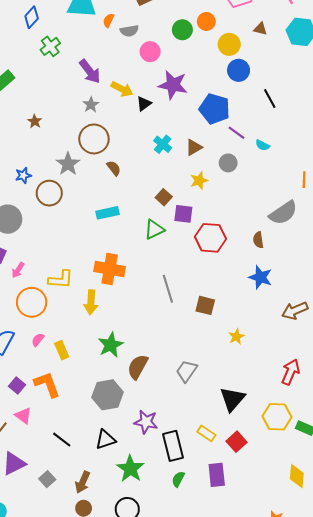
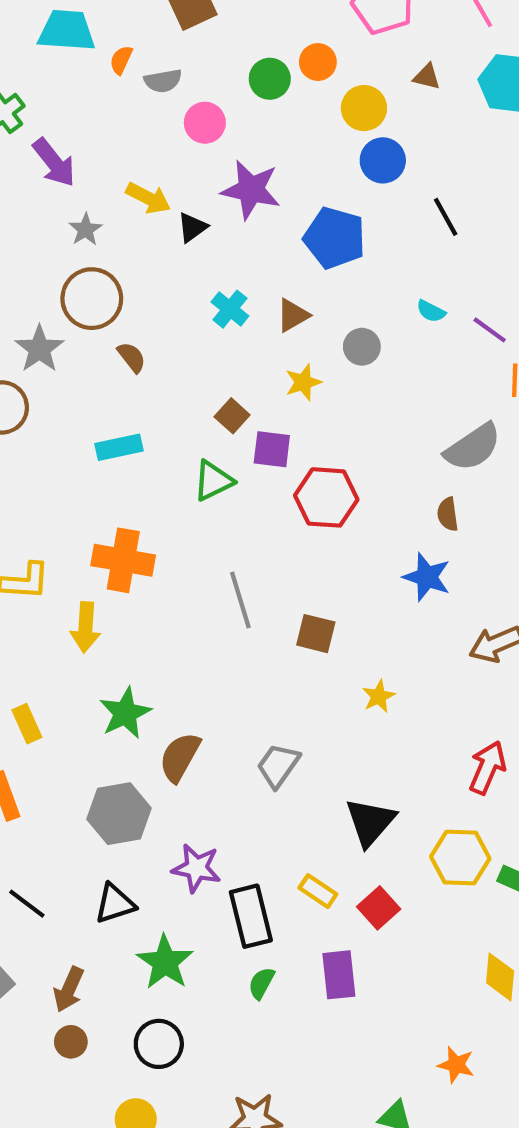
purple arrow: (90, 71) -> (54, 162), moved
purple line: (236, 133) -> (490, 330), moved
brown semicircle: (258, 240) -> (448, 514), moved

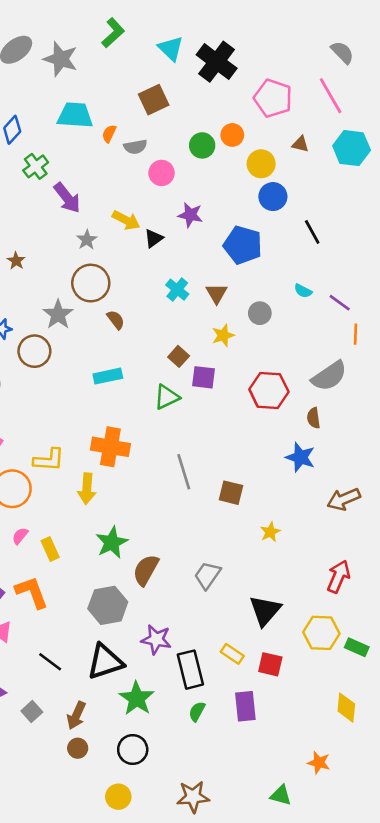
purple star: (251, 190) -> (190, 215), size x0.7
brown triangle: (293, 315) -> (217, 294), turned -30
red hexagon: (326, 497) -> (269, 390), moved
black triangle: (115, 904) -> (105, 662), size x1.4
red square: (379, 908) -> (270, 664), turned -35

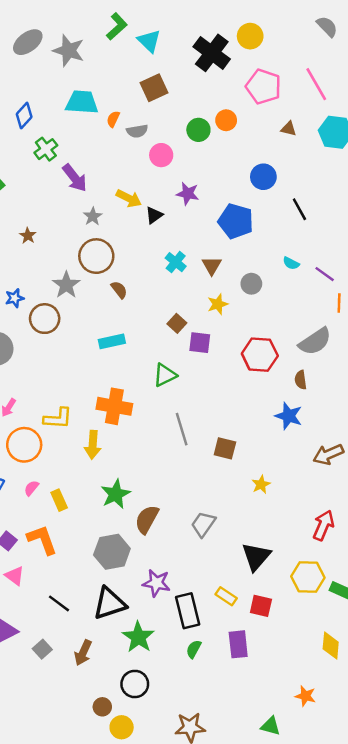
cyan triangle: (171, 48) -> (149, 41), moved
gray semicircle: (342, 52) -> (327, 26), moved
yellow circle: (261, 164) -> (250, 36), moved
green triangle: (167, 397) -> (165, 375), moved
brown circle: (78, 748) -> (102, 707), moved

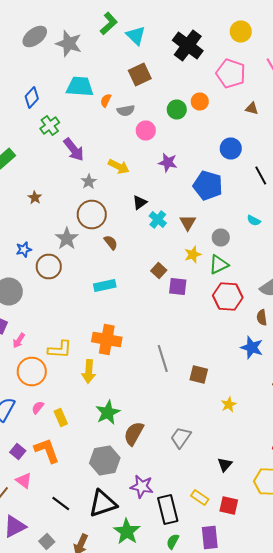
yellow circle: (250, 36) -> (241, 32), moved
black triangle: (154, 215) -> (140, 202), moved
green triangle: (165, 375) -> (219, 264), moved
black triangle: (256, 557) -> (225, 464), size x0.6

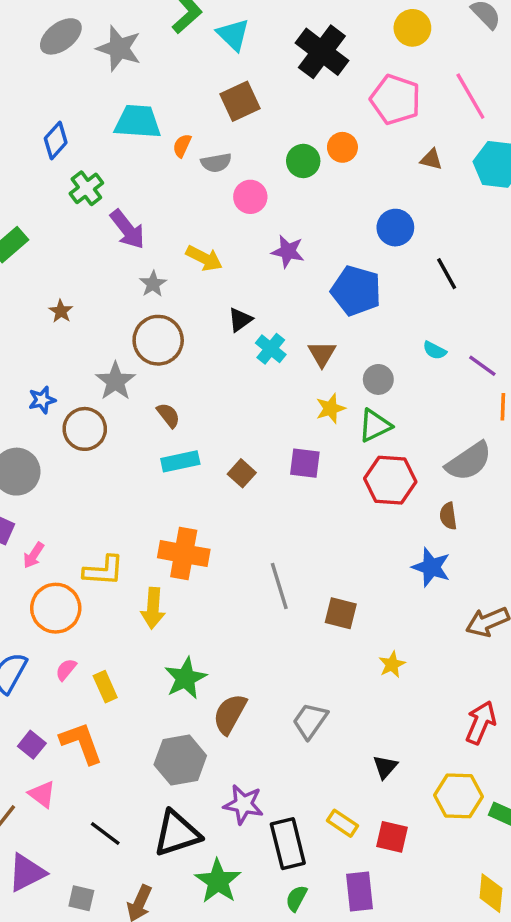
brown semicircle: (111, 242) -> (168, 415), moved
brown square: (159, 270) -> (242, 473), moved
gray square: (47, 542) -> (81, 898), turned -35

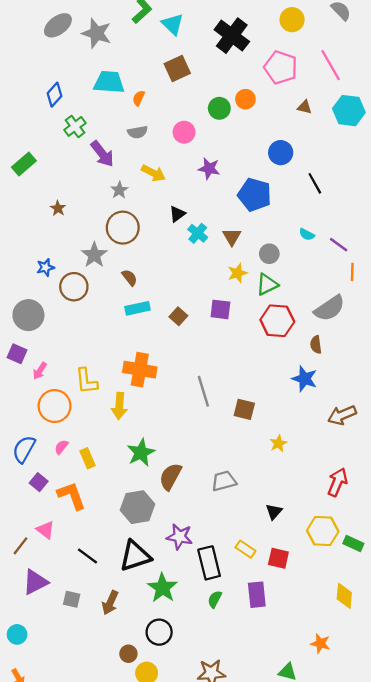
gray semicircle: (216, 163) -> (137, 132), moved
yellow L-shape: (104, 571) -> (86, 381), turned 80
gray trapezoid: (310, 721) -> (224, 481), turned 40
purple square: (32, 745) -> (39, 482), moved

